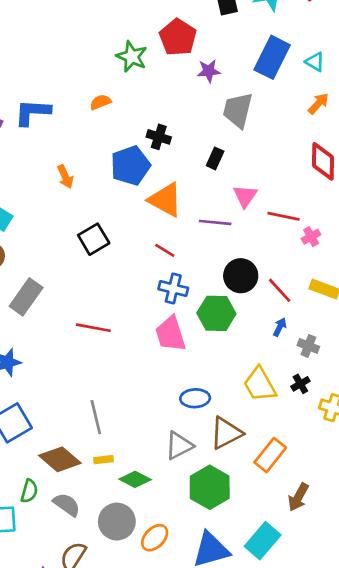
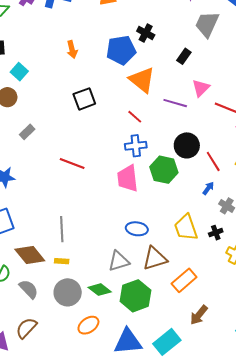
blue cross: (173, 289) -> (136, 146), turned -30
gray rectangle: (26, 297) -> (27, 132), size x0.6
green diamond: (135, 479) -> (100, 290), moved
gray circle: (117, 522) -> (68, 292), moved

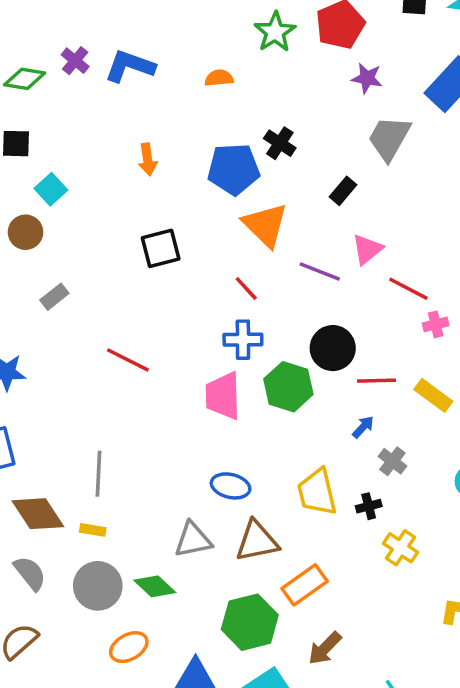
red line: (213, 161) -> (376, 381), turned -65
green hexagon: (135, 296) -> (250, 622), moved

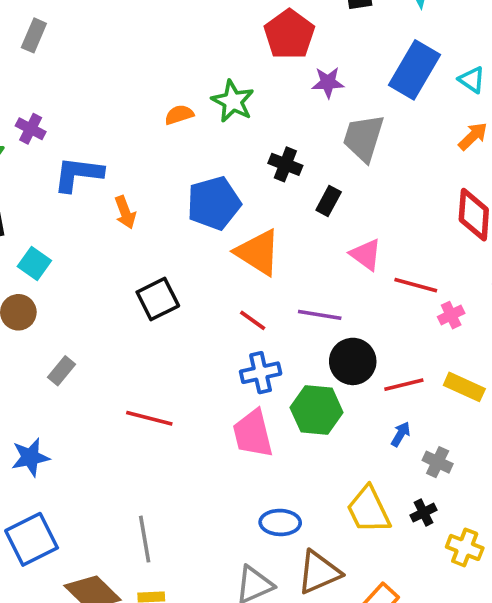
green star: (275, 32) -> (233, 101), moved
blue L-shape: (130, 66) -> (78, 174), moved
black cross: (280, 143) -> (285, 164), moved
pink triangle: (367, 249) -> (366, 254), turned -32
purple line: (320, 271) -> (320, 315), moved

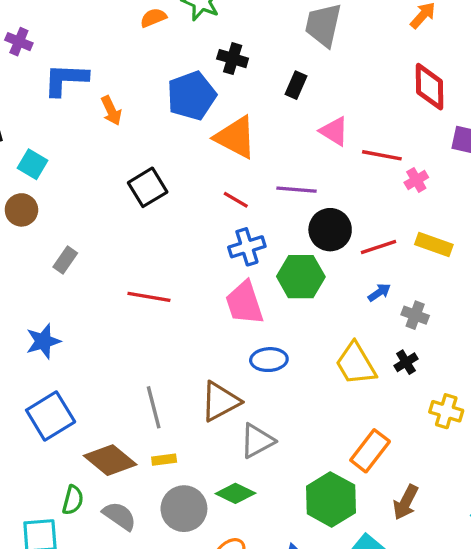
black cross: (285, 164) -> (233, 59), moved
blue arrow: (401, 434) -> (379, 292), turned 30
blue ellipse: (280, 522) -> (269, 360), moved
yellow cross: (465, 547) -> (446, 411), moved
brown triangle: (319, 572) -> (220, 401), moved

